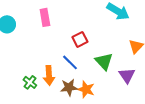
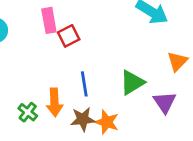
red square: (80, 39) -> (69, 36), moved
green triangle: (104, 61) -> (132, 83), turned 42
blue line: (70, 62) -> (84, 84), turned 36

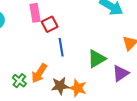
blue line: (84, 84) -> (61, 47), moved
orange arrow: (55, 102) -> (39, 73), turned 36
purple triangle: (165, 102) -> (121, 73), turned 30

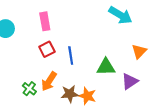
red square: (50, 24) -> (47, 49), moved
green triangle: (97, 59) -> (106, 67), turned 30

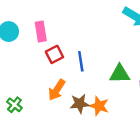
pink rectangle: (45, 21) -> (41, 32), moved
green cross: (29, 89) -> (14, 105), moved

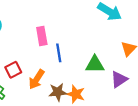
pink rectangle: (41, 32) -> (42, 36), moved
red square: (54, 54) -> (13, 70), moved

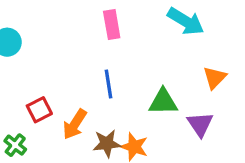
pink rectangle: (42, 36) -> (112, 25), moved
purple triangle: (119, 79) -> (200, 124), turned -30

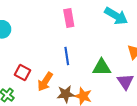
red square: (39, 110) -> (23, 72), turned -35

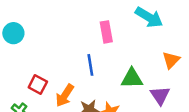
pink rectangle: (69, 18) -> (106, 32), moved

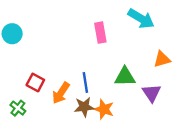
orange triangle: (171, 60) -> (162, 59), turned 30
blue line: (90, 65) -> (85, 83), moved

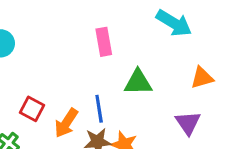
pink rectangle: (100, 33) -> (104, 42), moved
green triangle: (125, 77) -> (138, 82), moved

